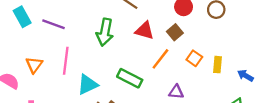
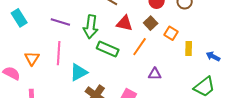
purple line: (54, 24) -> (60, 22), moved
orange square: (194, 58) -> (171, 33), moved
green rectangle: (130, 78) -> (108, 49), moved

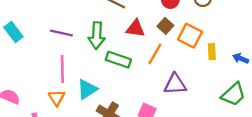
orange square: (171, 33) -> (190, 36), size x1.5
orange triangle: (32, 58) -> (57, 98), moved
purple triangle: (155, 74) -> (175, 84), size x1.5

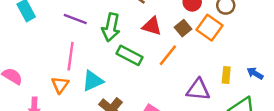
orange square: (190, 36) -> (209, 28), moved
yellow rectangle: (212, 52) -> (226, 75), moved
purple triangle: (175, 84) -> (198, 90), moved

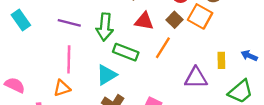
cyan triangle: (93, 81) -> (107, 75), moved
orange triangle: (60, 85) -> (62, 88), turned 42

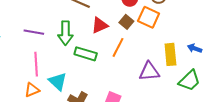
red triangle: (144, 21) -> (100, 25), turned -30
yellow rectangle: (221, 60) -> (170, 54), size x1.5
cyan triangle: (107, 75) -> (58, 81), moved, turned -42

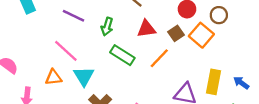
green arrow: (65, 33) -> (107, 27), size x0.7
pink line: (36, 64) -> (66, 51), turned -60

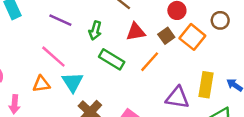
brown circle: (219, 15) -> (220, 20), moved

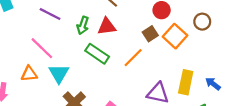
red triangle: (136, 32) -> (107, 26), moved

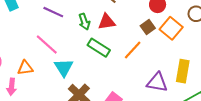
green arrow: (83, 25) -> (84, 22), turned -35
orange triangle: (29, 74) -> (25, 68), moved

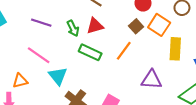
yellow rectangle: (183, 71) -> (175, 49), moved

